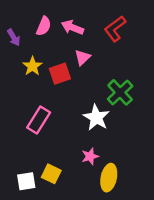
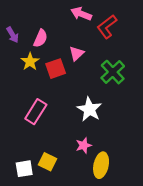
pink semicircle: (44, 26) -> (41, 38), moved
pink arrow: (72, 27) -> (81, 14), moved
green cross: (120, 92) -> (113, 72), moved

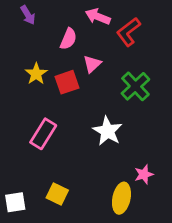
purple arrow: (13, 35) -> (28, 15), moved
pink semicircle: (41, 38) -> (68, 39), moved
pink star: (84, 145) -> (144, 174), moved
white square: (24, 169) -> (15, 202), moved

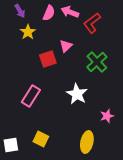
pink semicircle: (68, 39) -> (49, 13), moved
yellow star: (36, 74) -> (28, 32), moved
pink star: (144, 174) -> (107, 116), moved

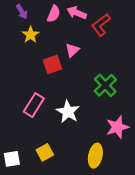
green cross: (97, 62) -> (105, 85), moved
white star: (77, 94) -> (68, 112), moved
pink star: (107, 116) -> (117, 127), size x1.5
yellow square: (41, 139) -> (45, 152), turned 35

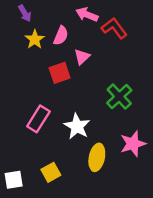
pink semicircle: (54, 14) -> (61, 36), moved
red L-shape: (101, 25) -> (114, 28), turned 90
yellow ellipse: (95, 156) -> (97, 157), moved

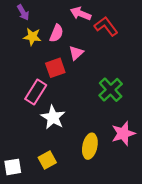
yellow star: (35, 39) -> (32, 37), turned -30
pink rectangle: (38, 119) -> (36, 92), moved
white star: (77, 126) -> (53, 117), moved

